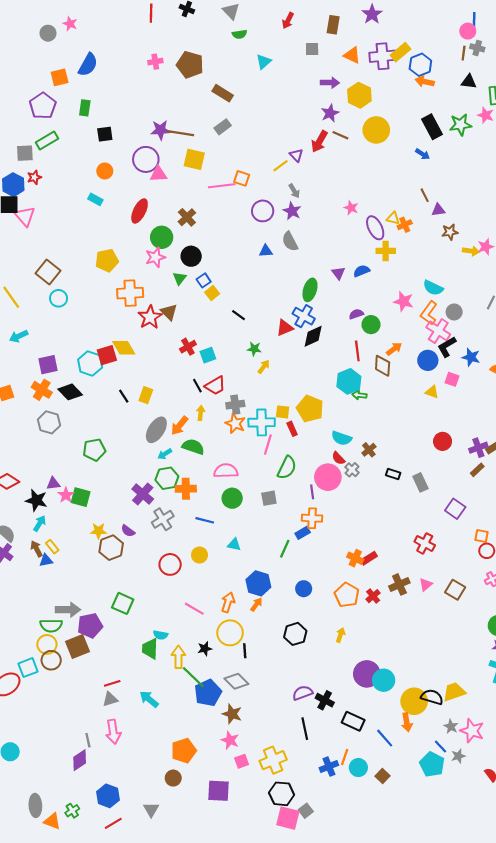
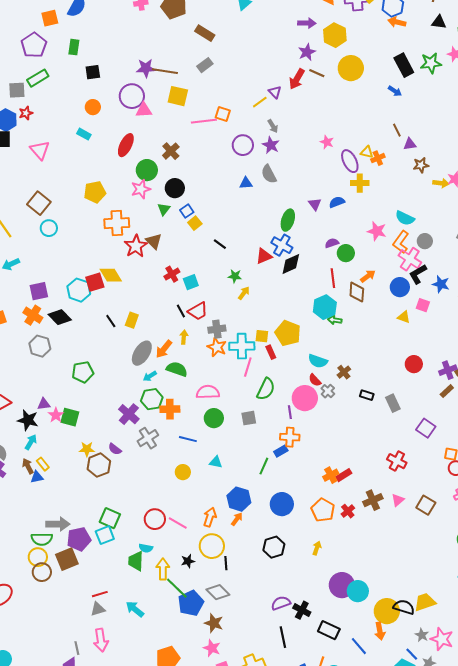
pink triangle: (25, 216) -> (40, 150), moved
orange cross: (355, 558) -> (331, 475), turned 35
red circle: (170, 564) -> (155, 519), moved
blue circle: (304, 589) -> (282, 504), size x1.5
cyan square: (28, 668) -> (105, 535), moved

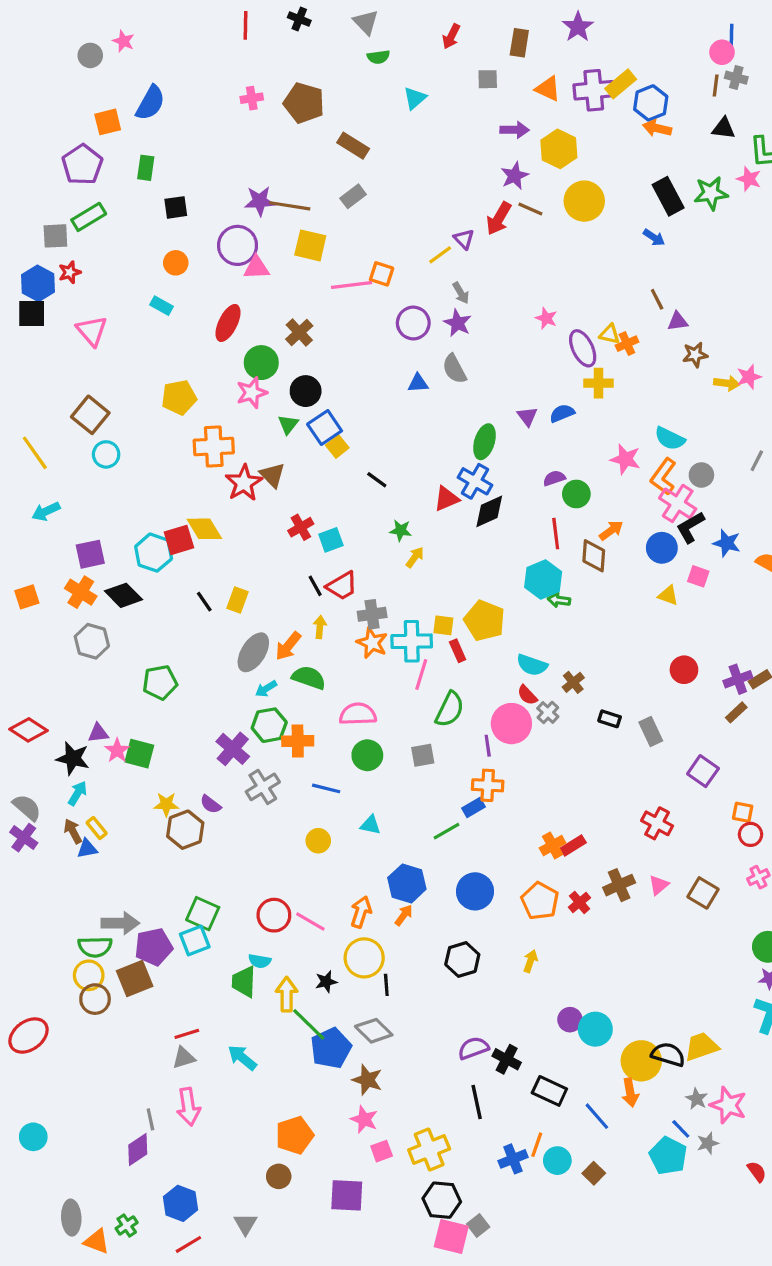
blue square: (187, 211) -> (325, 427), size x1.5
green line: (264, 466) -> (446, 831), turned 36
purple circle: (342, 585) -> (570, 1020), size x0.6

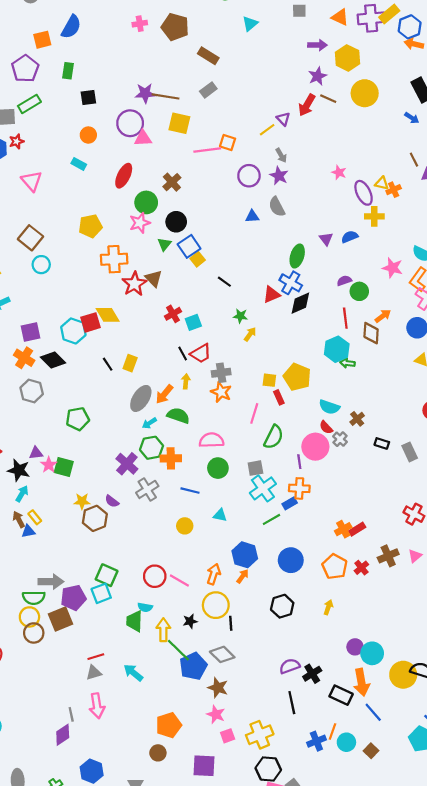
cyan cross: (412, 641) -> (263, 488), moved, turned -35
black cross: (507, 1059) -> (312, 674), turned 30
orange arrow: (630, 1092) -> (361, 682), moved, size x1.4

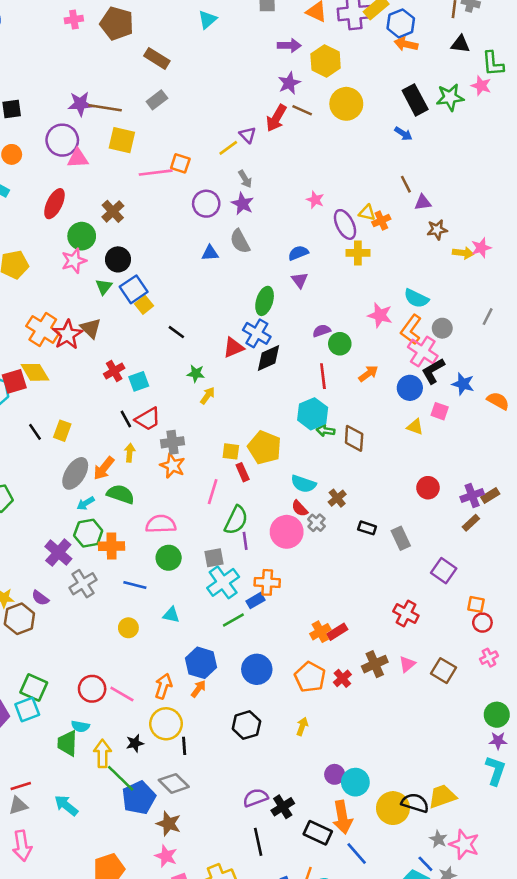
blue semicircle: (350, 237) -> (298, 253), moved
orange cross: (114, 259) -> (43, 329), moved, turned 35
brown diamond: (371, 333) -> (354, 438), moved
purple line: (299, 462) -> (245, 541), moved

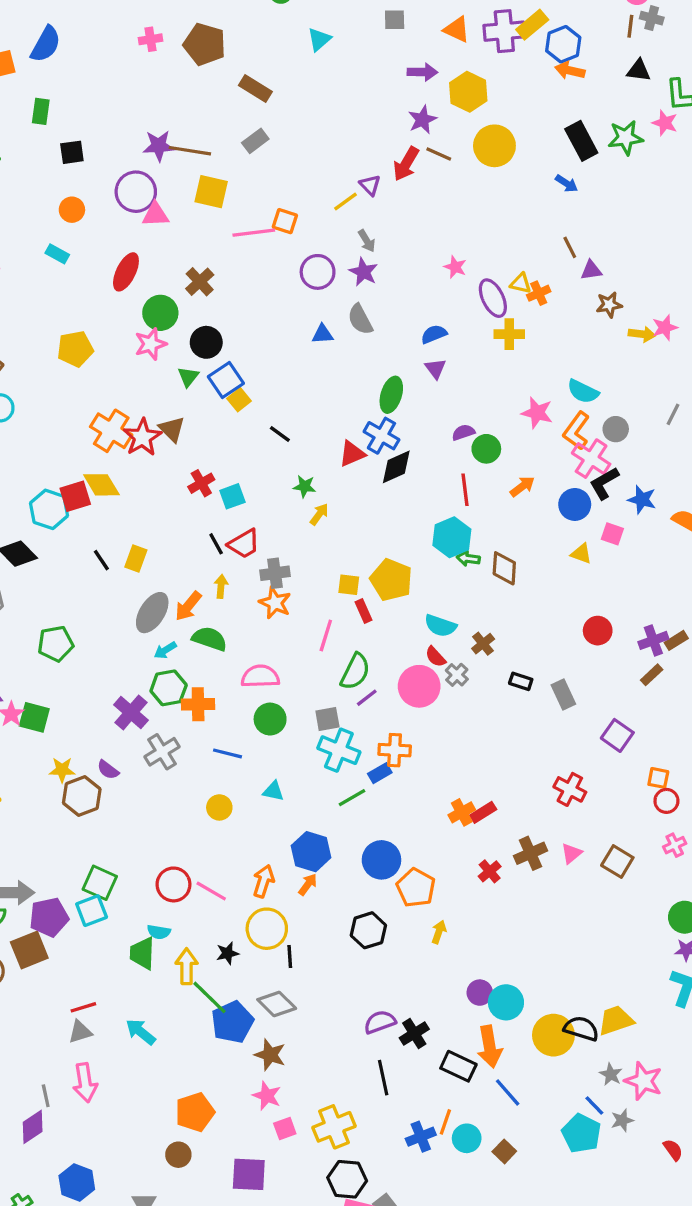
purple line: (245, 541) -> (367, 698), turned 60
cyan cross: (223, 582) -> (339, 750), turned -32
orange pentagon: (310, 677) -> (416, 888), moved

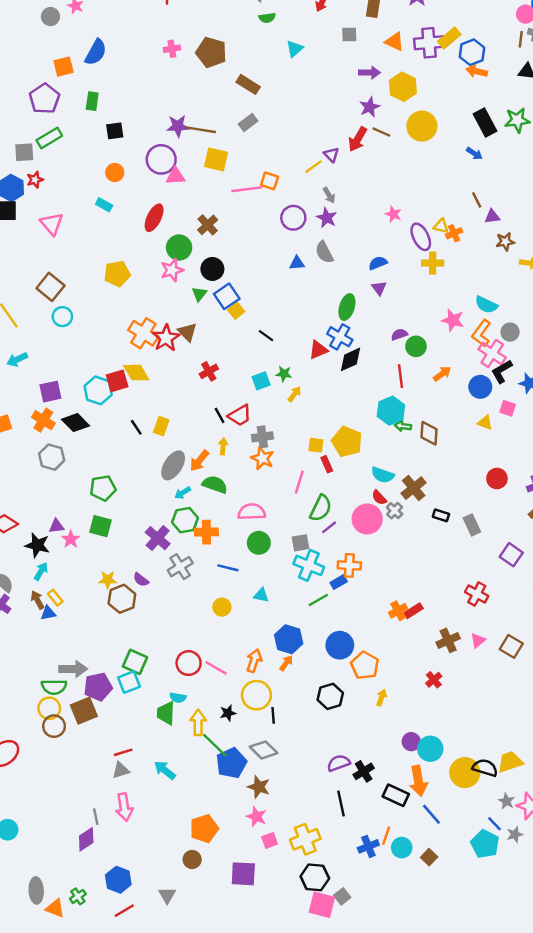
cyan square: (232, 496) -> (261, 381), moved
brown cross: (483, 644) -> (414, 488), size x1.5
green square: (34, 717) -> (100, 526), moved
red cross: (490, 871) -> (434, 680), moved

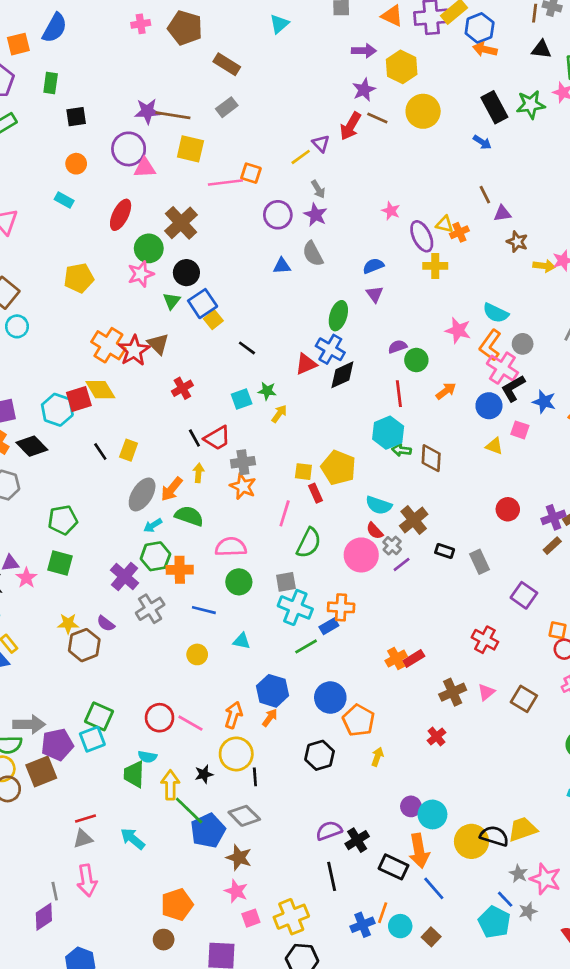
brown cross: (208, 225) -> (181, 223), size x1.4
brown star: (505, 242) -> (517, 242), turned 30
purple line: (329, 527) -> (402, 564), moved

